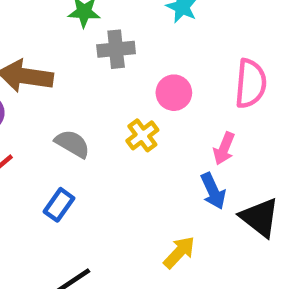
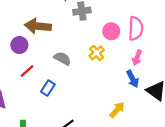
pink semicircle: (251, 84) -> (136, 28), moved
blue rectangle: (59, 205) -> (48, 88), moved

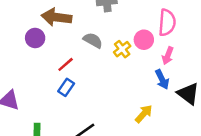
pink circle: (111, 31) -> (144, 40), moved
gray semicircle: (62, 58) -> (93, 40), moved
red line: (27, 71) -> (66, 64), moved

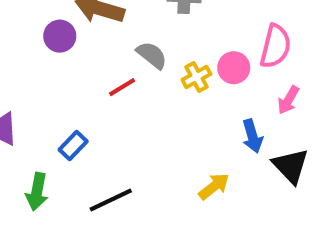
pink arrow: (168, 56) -> (288, 100), moved
red line: (66, 64) -> (122, 87), moved
blue rectangle: (66, 87) -> (73, 145), moved

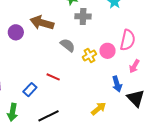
purple circle: (60, 36) -> (16, 32), moved
red line: (122, 87) -> (53, 77), moved, turned 56

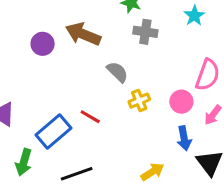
pink circle: (108, 51) -> (181, 102), moved
yellow cross: (89, 56) -> (139, 101), moved
blue rectangle: (30, 90) -> (54, 131), size x1.6

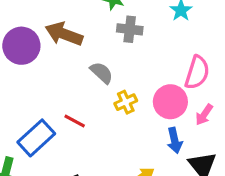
purple circle: (43, 44) -> (21, 46), size x1.5
pink circle: (181, 102) -> (170, 102), size x1.4

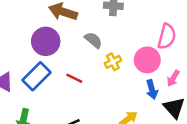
purple circle: (21, 46) -> (46, 41), moved
pink arrow: (204, 115) -> (173, 78), moved
blue rectangle: (36, 138) -> (37, 76), moved

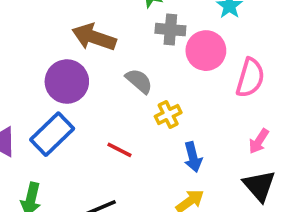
pink circle: (147, 60) -> (206, 51), moved
red line: (74, 78) -> (119, 150), moved
blue arrow: (152, 89) -> (193, 157), moved

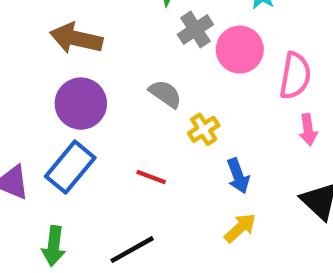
gray cross: (170, 30) -> (195, 30), turned -32
brown arrow: (94, 37) -> (76, 38), moved
pink arrow: (259, 141) -> (308, 130), moved, turned -35

